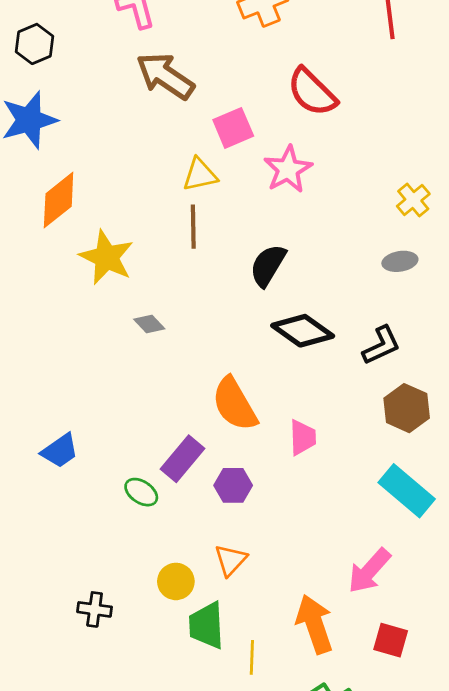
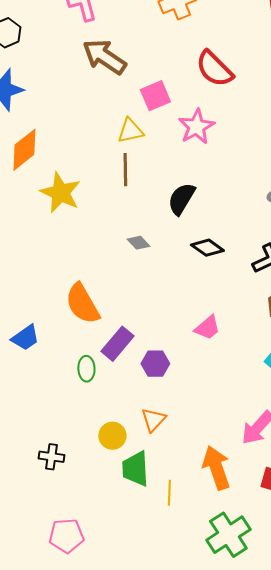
gray diamond: (149, 324) -> (138, 243), moved
black diamond: (303, 331) -> (207, 248), size x0.7
orange semicircle: (235, 404) -> (82, 304), moved
pink trapezoid: (303, 437) -> (207, 328), turned 52
green ellipse: (141, 492) -> (86, 369), turned 55

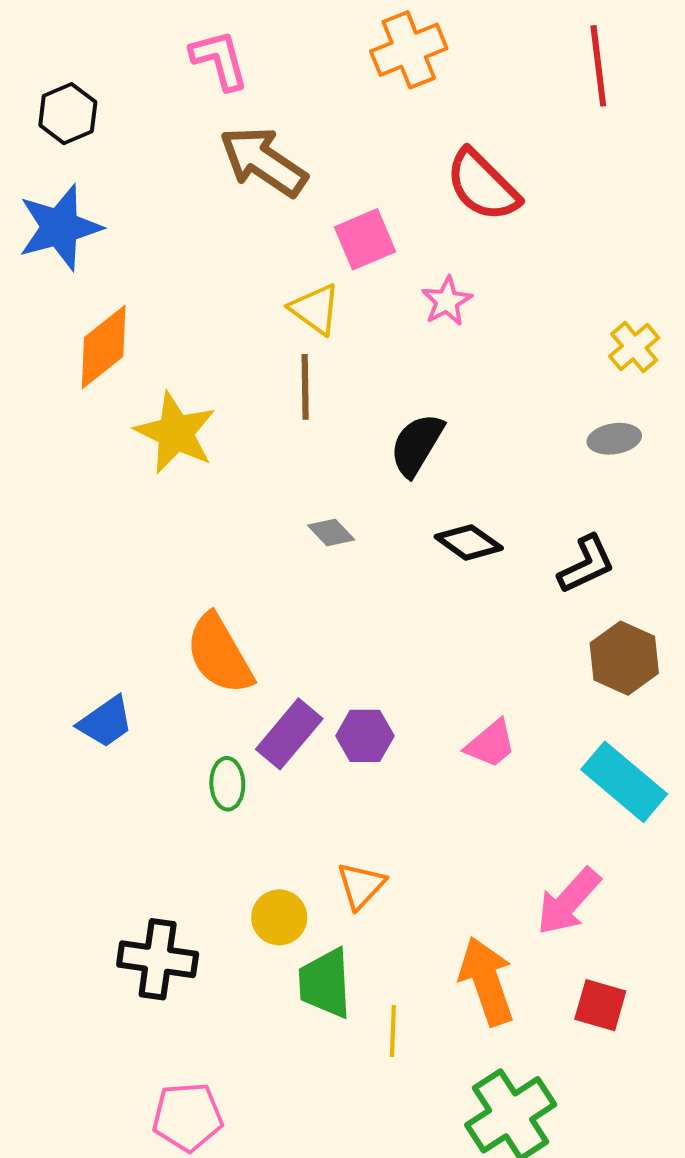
pink star: (196, 127) -> (447, 301), size x0.7
yellow triangle: (130, 131) -> (315, 309), turned 48
pink trapezoid: (207, 328) -> (491, 744), moved
purple hexagon: (155, 364) -> (365, 736), moved
black cross: (51, 457) -> (158, 959), size x1.5

